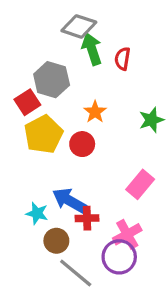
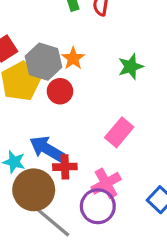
gray hexagon: (52, 80) -> (44, 62), moved
brown circle: (56, 241) -> (34, 190), size x1.6

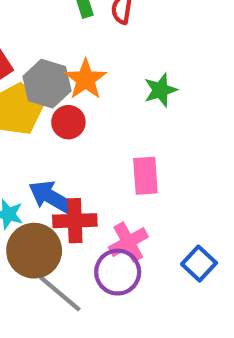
orange star: (73, 58) -> (86, 79), size x1.4
pink rectangle: (119, 132) -> (145, 176), turned -44
red cross: (65, 167) -> (75, 221), size x1.4

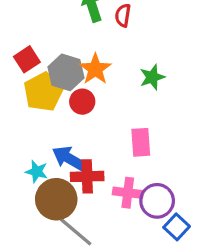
pink cross: (128, 242) -> (128, 193), turned 36
blue square: (199, 264) -> (177, 227), moved
purple circle: (118, 272) -> (157, 201), moved

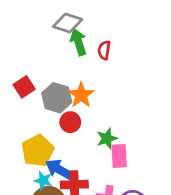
green star: (152, 77) -> (107, 138), moved
yellow pentagon: (43, 92) -> (38, 151), moved
cyan star: (37, 172) -> (43, 180), moved

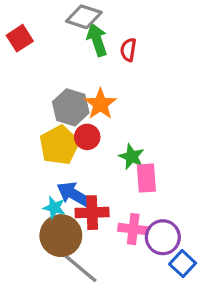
red square: (24, 87) -> (20, 38), moved
green star: (107, 138) -> (132, 157), turned -30
yellow pentagon: (38, 151) -> (59, 145), moved

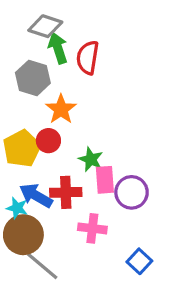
red semicircle: (128, 50) -> (88, 58), size x1.5
gray hexagon: (71, 107) -> (33, 78), moved
red cross: (92, 213) -> (66, 192), moved
purple circle: (163, 237) -> (132, 192), moved

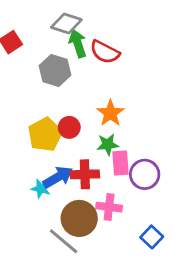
red semicircle: (88, 58) -> (105, 52), turned -72
orange star: (61, 109) -> (110, 113), moved
green star: (91, 159) -> (108, 144), turned -30
blue arrow: (36, 195) -> (58, 177), turned 120
brown circle: (23, 235) -> (79, 218), moved

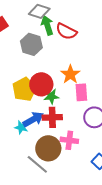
red circle: (69, 127) -> (41, 84), size x1.5
green star: (108, 144) -> (51, 96), moved
pink rectangle: (120, 163) -> (81, 92), moved

